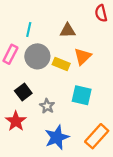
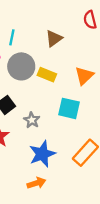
brown triangle: (68, 31) -> (54, 38), turned -35
orange triangle: (83, 56) -> (84, 76), moved

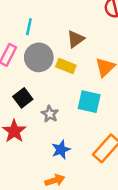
brown triangle: (54, 38) -> (76, 39), moved
blue star: (42, 154) -> (61, 150), size x0.7

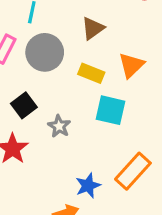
yellow rectangle: (66, 66) -> (91, 73), moved
blue star: (61, 150) -> (88, 186), moved

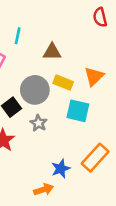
brown triangle: (93, 28) -> (52, 52), moved, turned 36
gray circle: (45, 52) -> (35, 90), moved

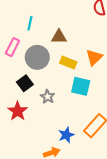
gray circle: (35, 90) -> (37, 57), moved

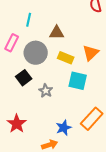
red star: (18, 111) -> (17, 124), moved

